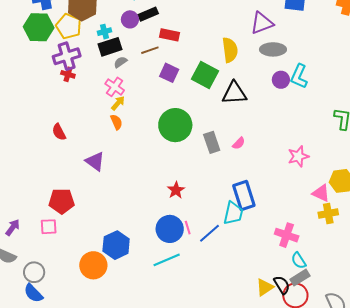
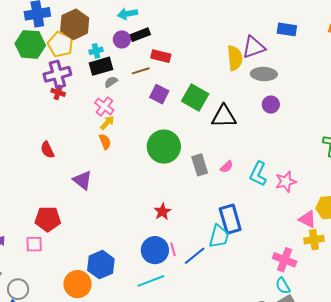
yellow semicircle: (230, 50) -> (235, 58), moved
cyan L-shape: (299, 76) -> (258, 174), moved
pink cross: (287, 235) -> (285, 260), moved

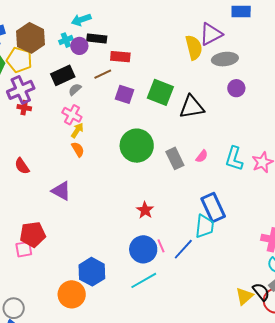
black rectangle: (140, 35) -> (97, 38), turned 36
cyan cross: (96, 51) -> (66, 40), moved
pink square: (34, 244) -> (24, 249), moved

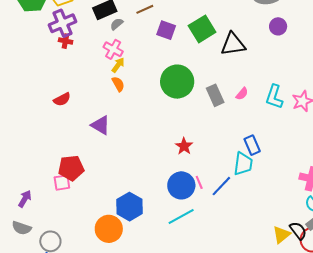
green square: (160, 92) -> (202, 29), turned 36
red semicircle: (22, 166) -> (62, 99), turned -84
blue rectangle: (213, 208) -> (252, 145), size x0.7

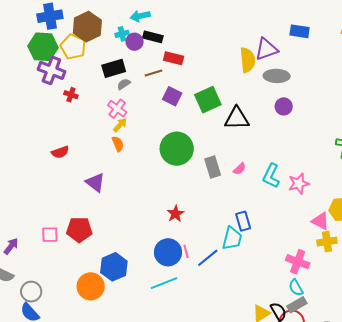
purple cross: (62, 23) -> (51, 70), moved, turned 36
red pentagon: (71, 168) -> (79, 230), moved

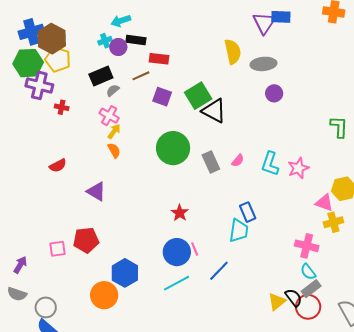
brown hexagon: (87, 27) -> (52, 39), moved
purple triangle: (266, 49) -> (264, 23), moved, turned -30
black triangle: (237, 118) -> (214, 111), moved, turned 36
blue line: (208, 258) -> (219, 271), moved

